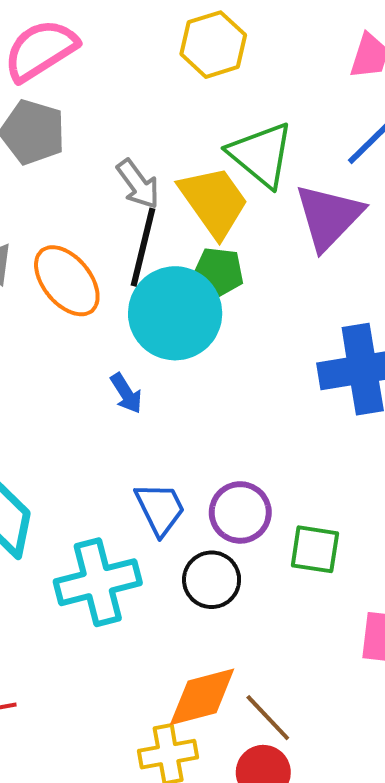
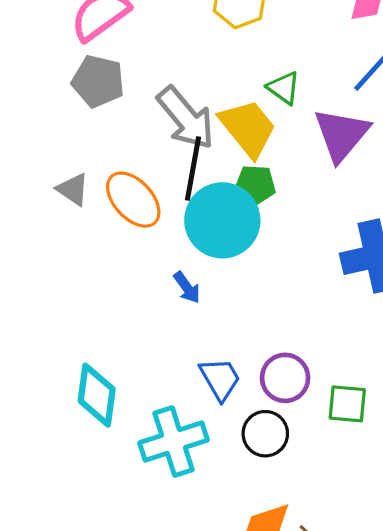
green triangle: (261, 155) -> (284, 88), size x0.6
gray arrow: (138, 184) -> (186, 118), size x1.6

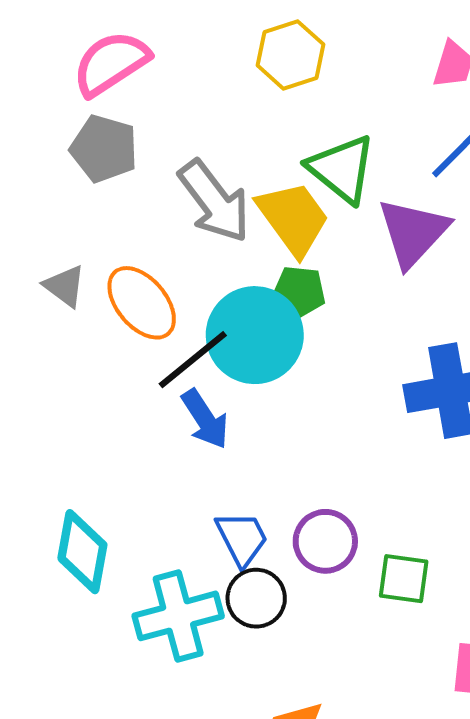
green triangle: (284, 88) -> (342, 169), size x1.6
black line: (193, 169) -> (193, 360), moved, turned 38
blue arrow: (187, 287) -> (205, 419), size x1.4
black circle: (265, 434) -> (256, 598), moved

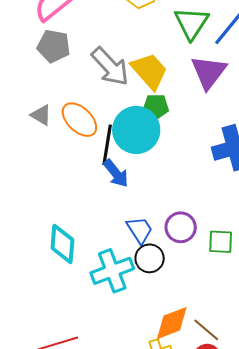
green triangle: (342, 169) -> (191, 23), moved, turned 30
black line: (193, 360) -> (107, 145), turned -36

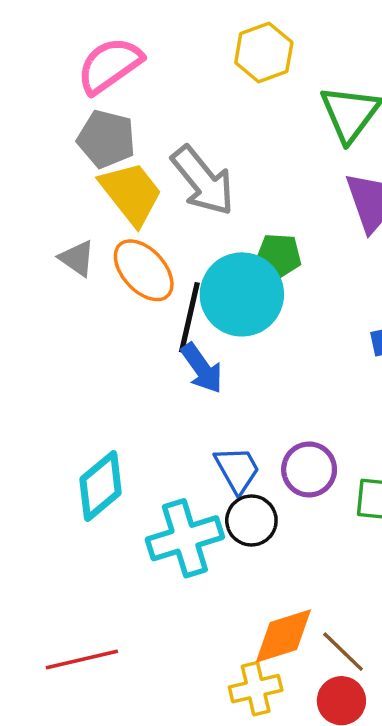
yellow trapezoid: (149, 71) -> (131, 193), moved
cyan diamond: (62, 244) -> (101, 486), turned 42

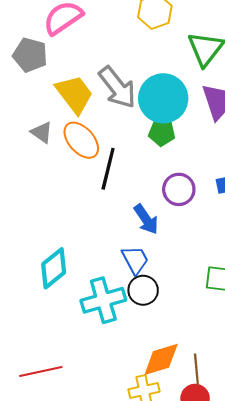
gray pentagon: (106, 139) -> (30, 55), moved
cyan circle: (242, 294) -> (163, 98), moved
blue arrow: (202, 368) -> (146, 219), moved
purple circle: (309, 469) -> (179, 189), moved
brown line: (343, 652) -> (196, 369), turned 40

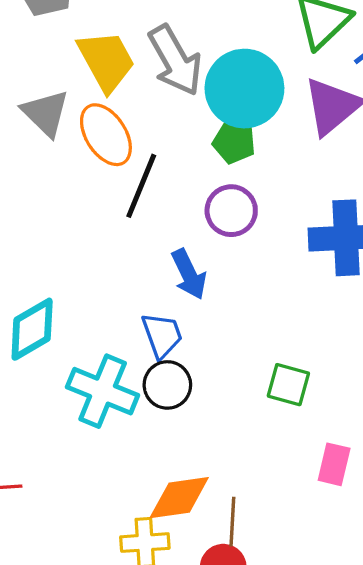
gray triangle: (42, 132) -> (46, 113), size x1.4
purple circle: (179, 189) -> (231, 211), moved
cyan cross: (103, 300) -> (103, 391), turned 30

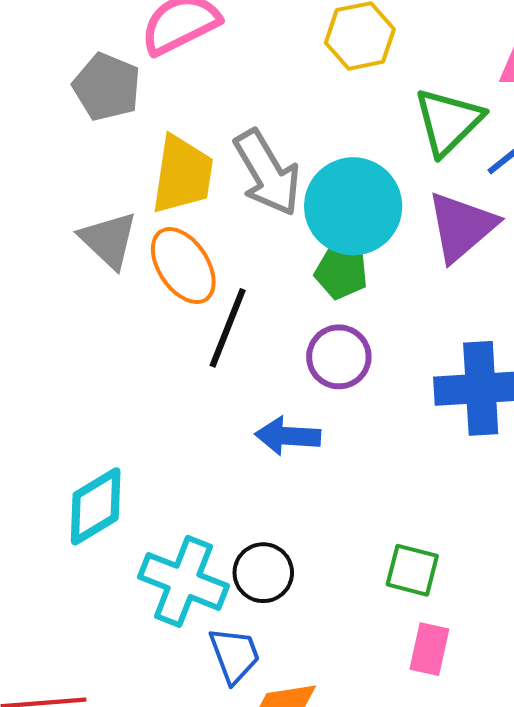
yellow trapezoid: (106, 61) -> (182, 175), turned 38
blue arrow: (189, 274) -> (288, 436), turned 120
blue trapezoid: (162, 335) -> (234, 655), moved
pink rectangle: (334, 464) -> (429, 649), moved

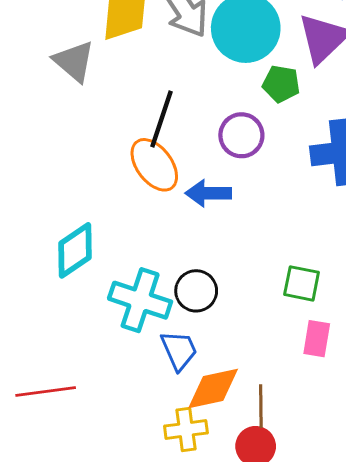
orange ellipse: (183, 266) -> (154, 165), moved
green pentagon: (341, 273) -> (281, 84), moved

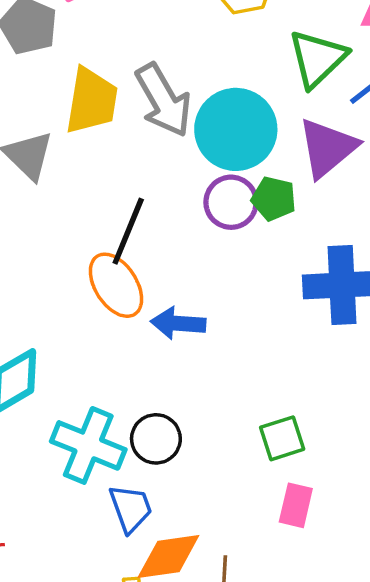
purple circle: (241, 135) -> (231, 202), moved
green square: (302, 283) -> (282, 438), turned -33

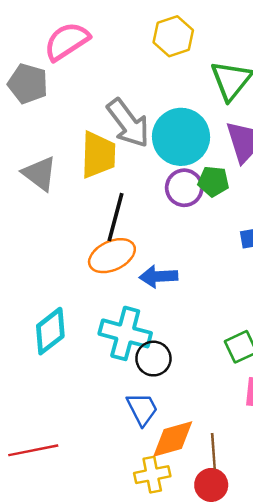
yellow trapezoid: (92, 101) -> (98, 155), moved
orange ellipse: (116, 285) -> (112, 256), turned -75
cyan cross: (88, 445) -> (125, 333), moved

